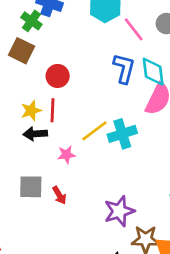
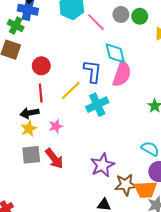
blue L-shape: (124, 68) -> (93, 71), moved
yellow star: (31, 111) -> (29, 129), moved
yellow line: (94, 131) -> (71, 90), moved
red arrow: (59, 195) -> (54, 159), size x1.5

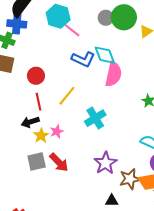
green circle: (140, 16) -> (124, 17), size x1.6
pink line: (96, 22) -> (71, 30), moved
blue L-shape: (93, 71) -> (83, 59), moved, turned 115
cyan cross: (97, 105) -> (95, 118), moved
yellow star: (29, 129) -> (41, 136), moved

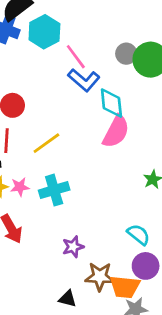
cyan hexagon: (58, 16) -> (44, 32), moved
blue L-shape: (83, 59) -> (84, 80), moved
cyan cross: (95, 118) -> (54, 190), moved
purple star: (105, 163) -> (73, 247), size x0.7

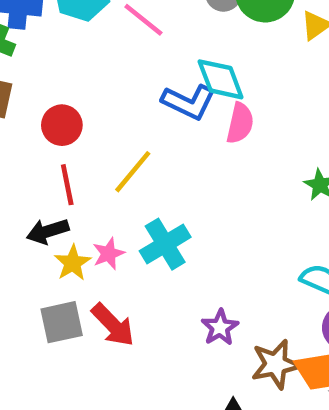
blue L-shape: (84, 80) -> (189, 102), moved
pink semicircle: (116, 131) -> (240, 123), size x0.7

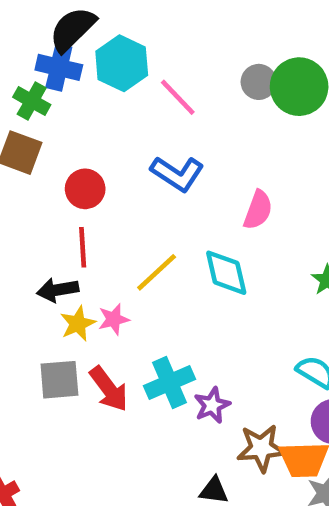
cyan diamond: (221, 79) -> (226, 273), moved
blue L-shape: (189, 102) -> (177, 174), moved
yellow line: (133, 172) -> (157, 272), moved
cyan cross: (165, 244) -> (169, 382), moved

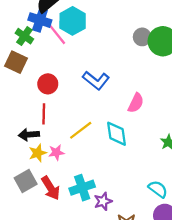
pink line: (178, 97) -> (57, 35), moved
gray square: (59, 380) -> (26, 181), turned -30

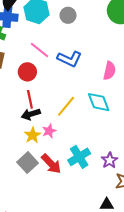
pink line: (57, 35) -> (39, 50), moved
gray circle: (142, 37) -> (68, 15), moved
black arrow: (29, 135) -> (31, 114), moved
purple star: (103, 201) -> (109, 160), moved

